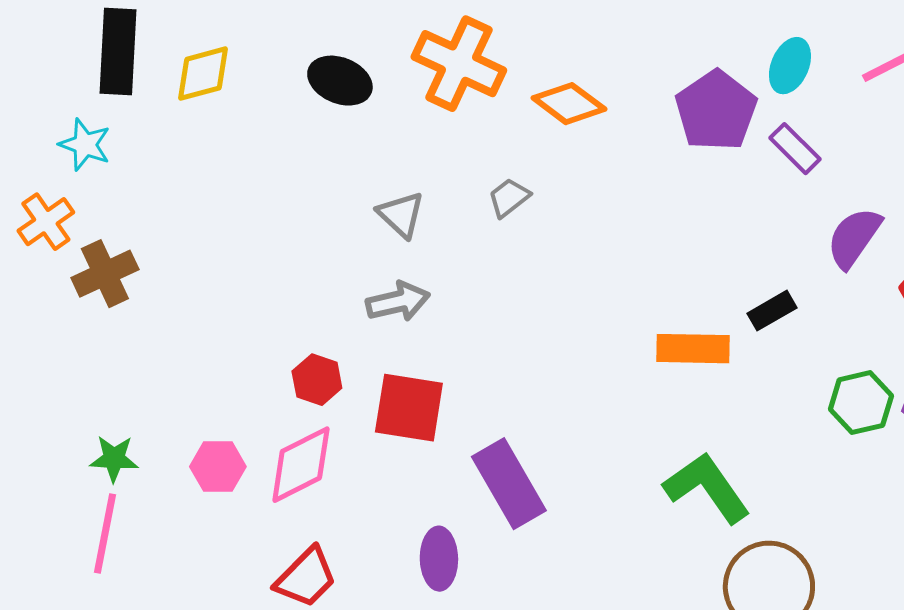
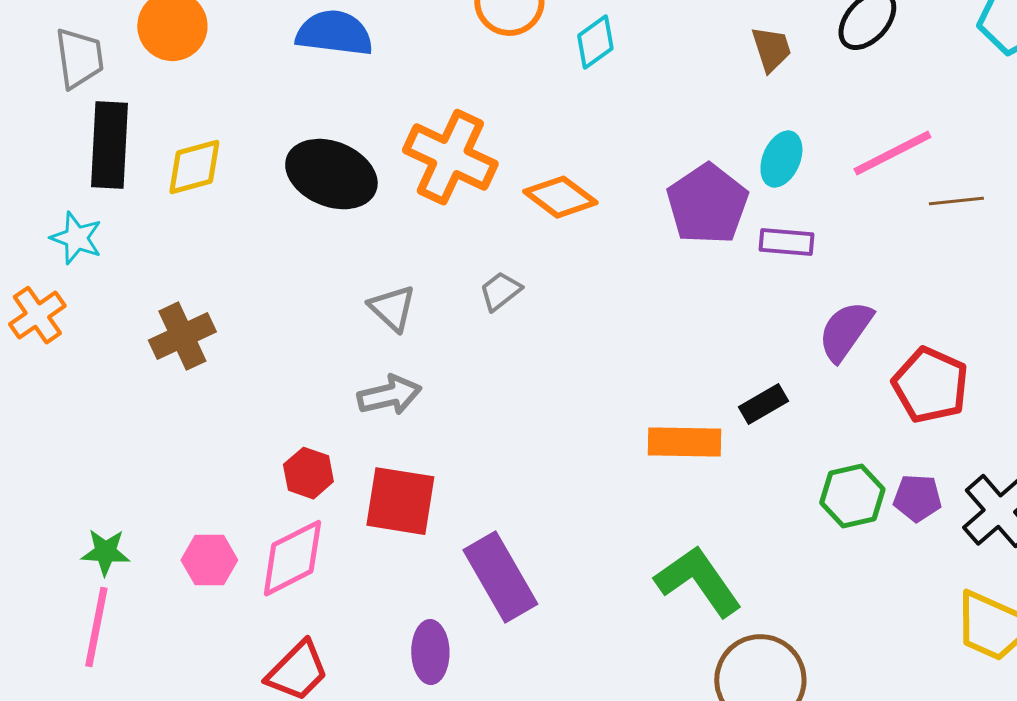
black ellipse: (340, 81) -> (331, 174), size x1.4
purple rectangle: (795, 149) -> (786, 242), turned -40
brown cross: (105, 274) -> (182, 336), moved

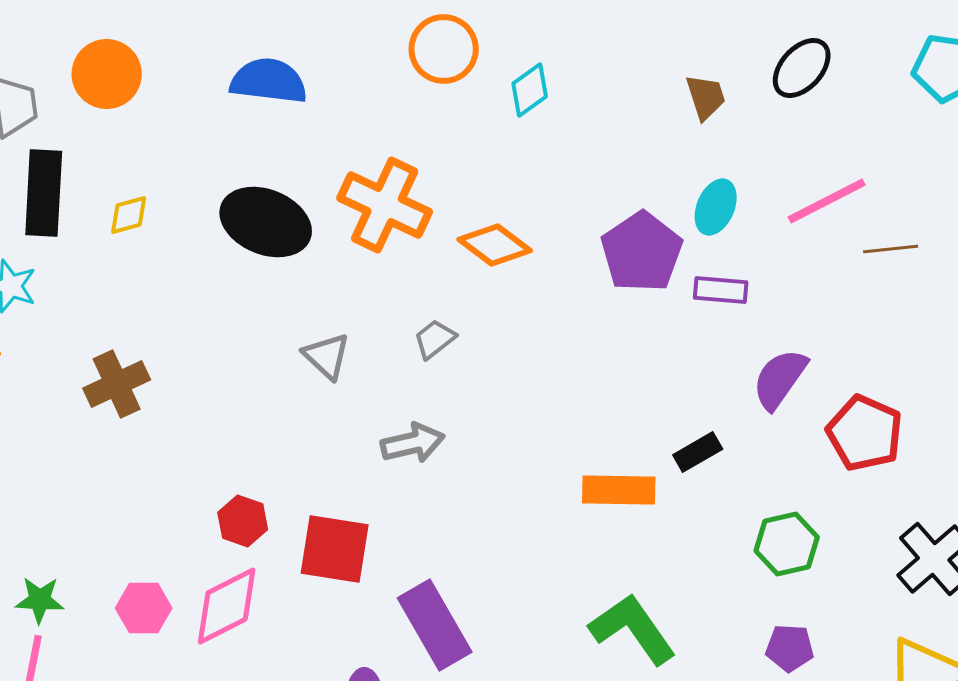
yellow diamond: (194, 167) -> (129, 215), size x0.7
gray arrow: (389, 395) -> (413, 443), moved
purple pentagon: (917, 498) -> (790, 648), moved

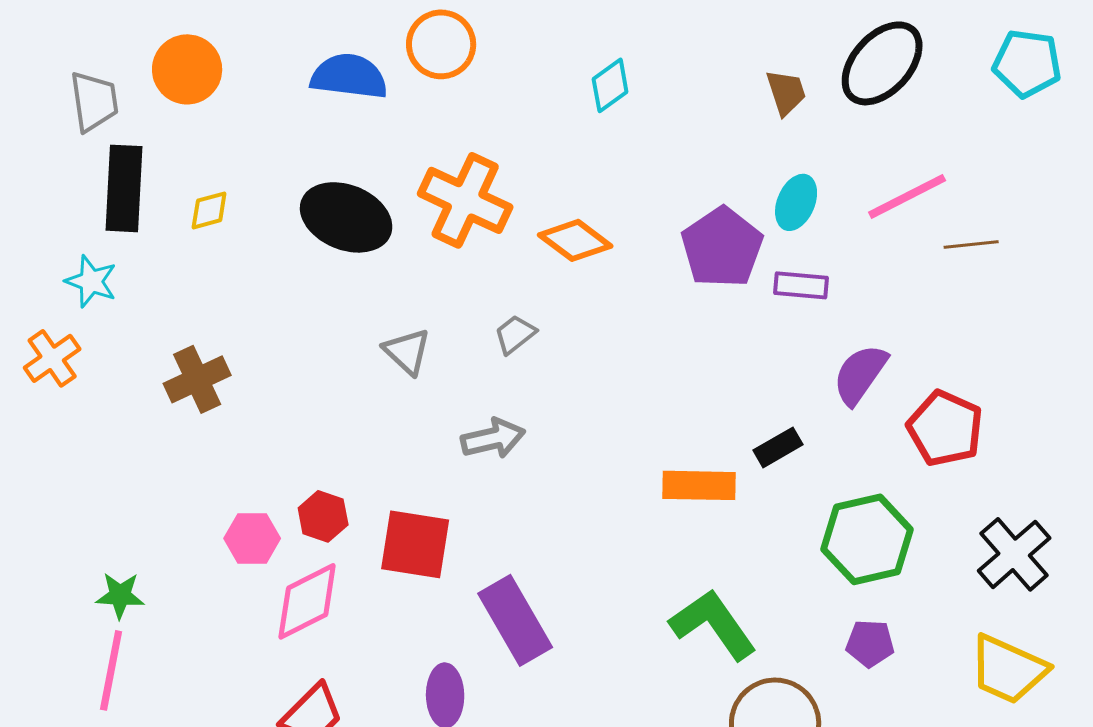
orange circle: (444, 49) -> (441, 44), moved
black ellipse: (802, 68) -> (882, 63), size x1.4
green hexagon: (787, 544) -> (867, 539), size x1.4
pink hexagon: (144, 608) -> (252, 538), moved

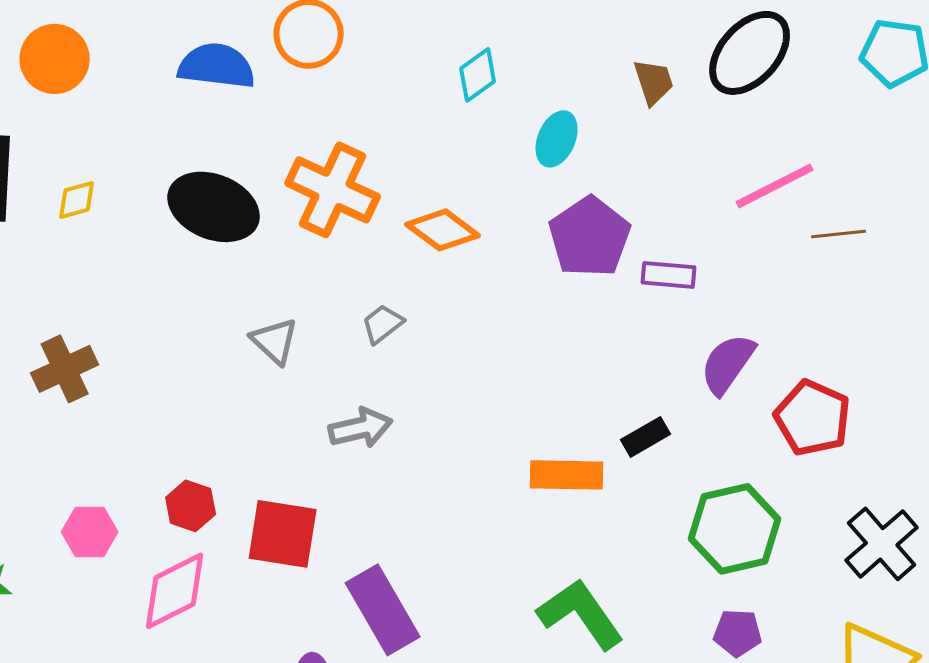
cyan ellipse: (796, 202) -> (557, 139), moved
pink hexagon: (252, 538) -> (90, 532), moved

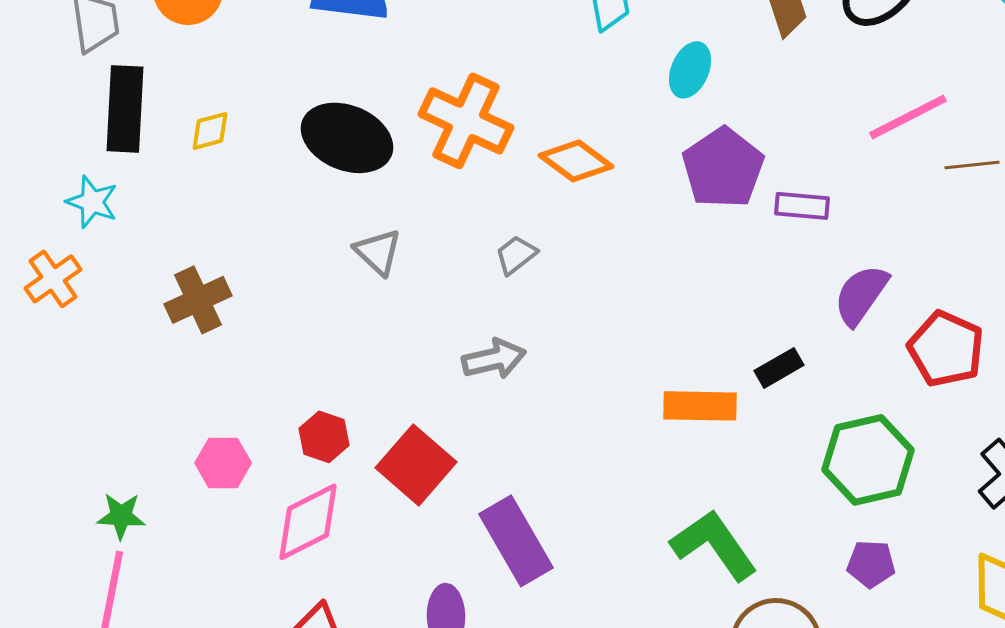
gray triangle: (275, 341) -> (378, 252), moved
red square: (283, 534) -> (416, 465), turned 32

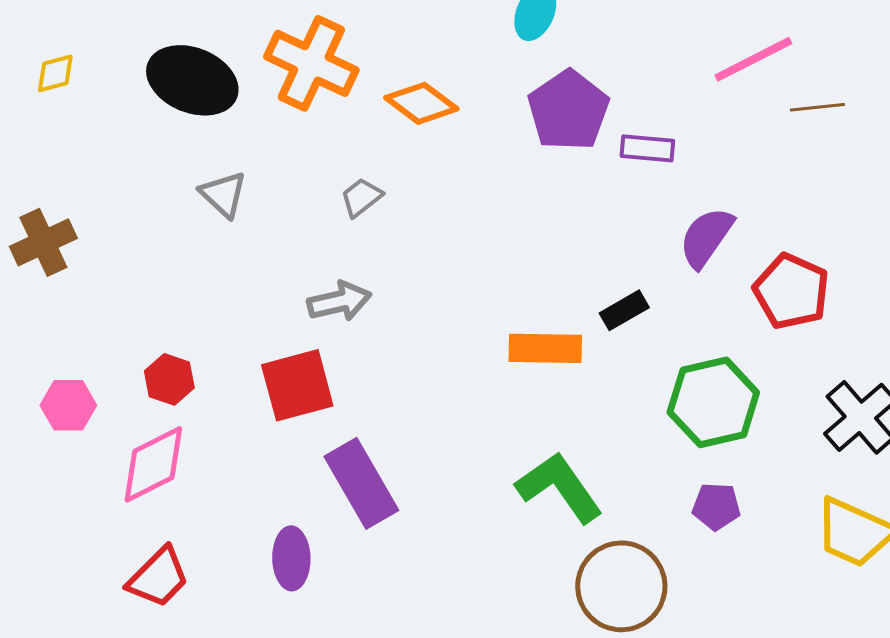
red square: (416, 465) -> (297, 385), moved, turned 34

